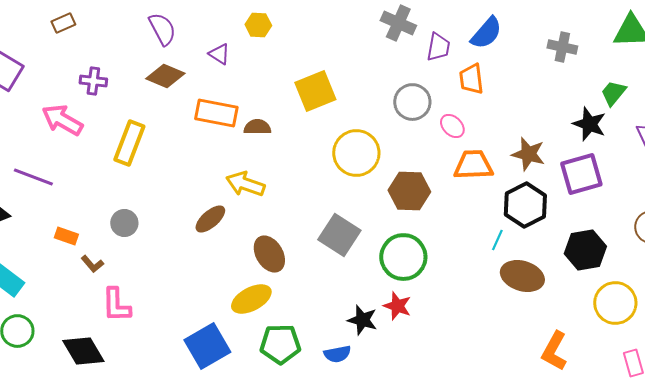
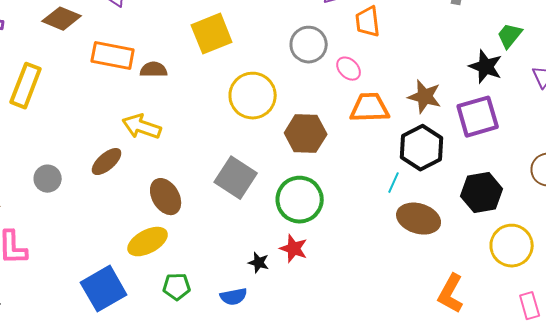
gray circle: (124, 223) -> (48, 179), moved
black star: (362, 320) -> (259, 263), size x0.7
green pentagon: (280, 344) -> (177, 287), size x0.7

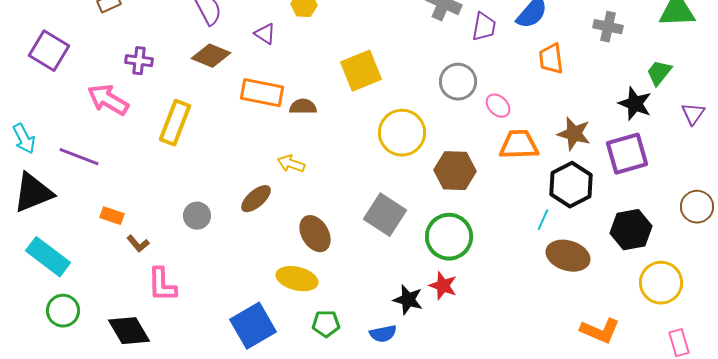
orange trapezoid: (368, 22) -> (551, 59), moved
yellow arrow: (142, 127) -> (291, 164), size x0.7
yellow ellipse: (148, 242) -> (297, 279), turned 42
black star: (259, 263) -> (408, 300), size x1.4
orange L-shape: (451, 294) -> (600, 331), turned -96

